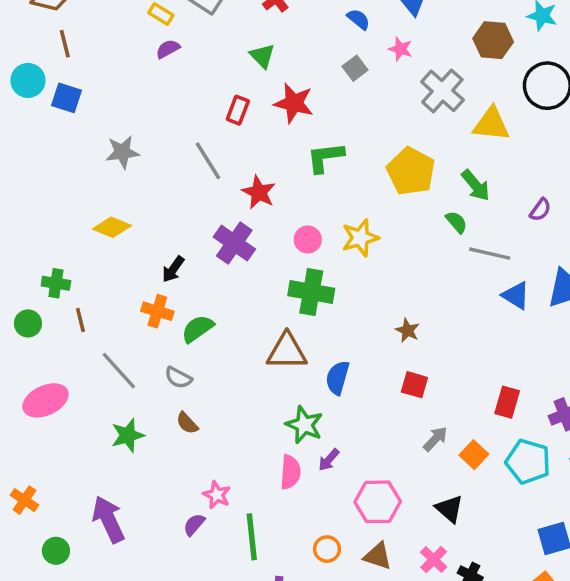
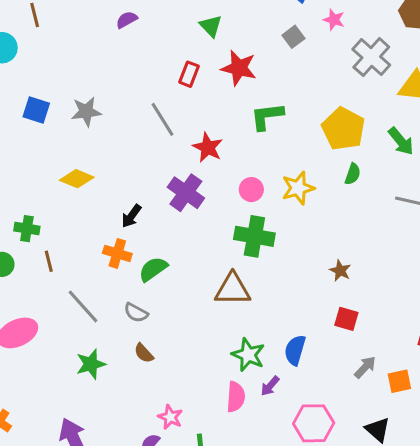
blue square: (66, 98) -> (36, 110), moved
green semicircle: (456, 222) -> (353, 174), moved, turned 60
blue semicircle: (337, 378) -> (295, 350), moved
orange square: (474, 455) -> (399, 381), turned 35

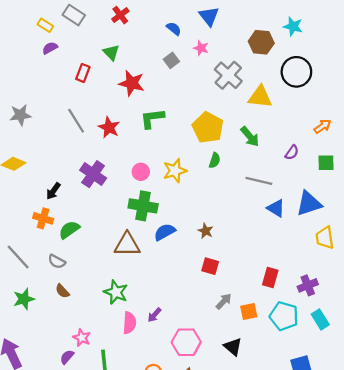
red rectangle: (189, 74) -> (83, 73), moved
red star: (208, 147) -> (109, 128), moved
blue semicircle: (295, 350) -> (165, 232), moved, turned 45
green star: (248, 355) -> (116, 292), moved

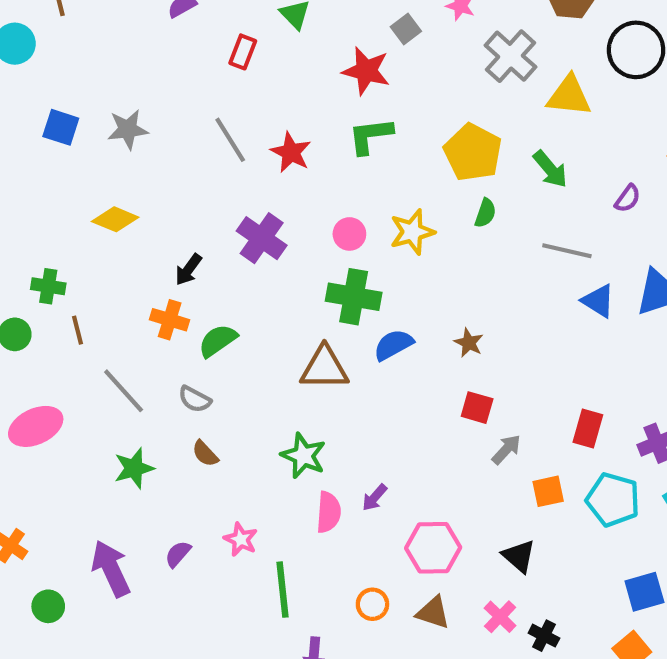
red star: (132, 83) -> (366, 71), moved
gray arrow: (224, 301) -> (506, 449), moved
purple semicircle: (67, 357) -> (178, 554), moved

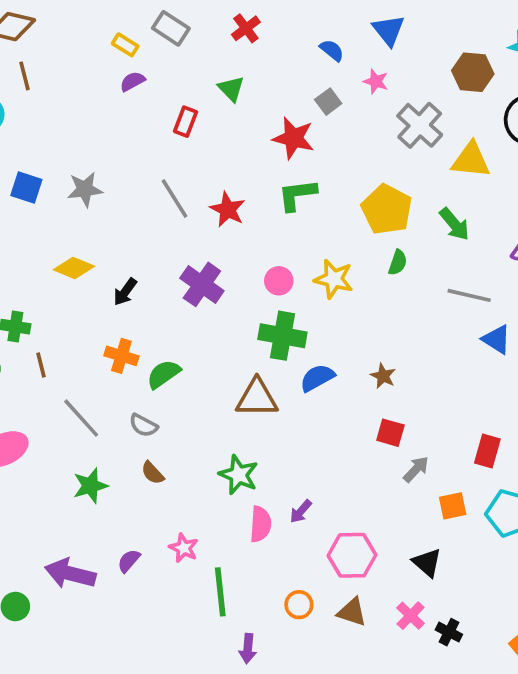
yellow star: (412, 232) -> (334, 279), turned 30
black arrow: (188, 270) -> (125, 292), moved
purple arrow: (111, 569) -> (70, 574), turned -51

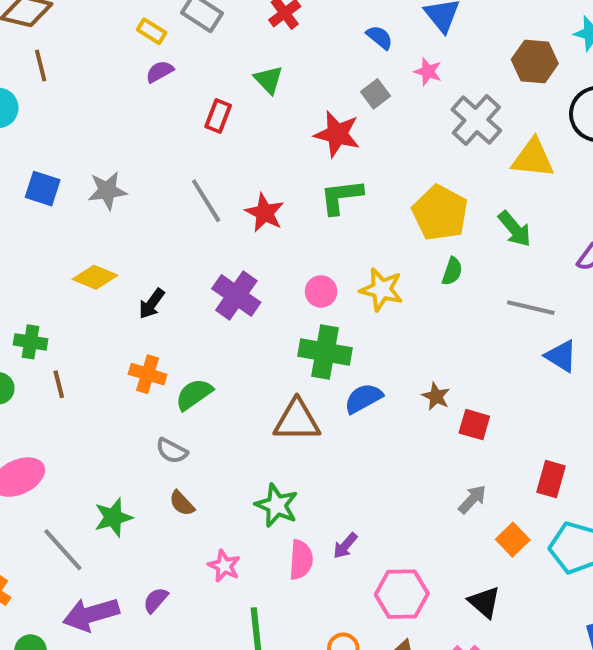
gray line: (81, 418) -> (63, 550), moved
red square: (390, 433) -> (474, 425), moved
orange square: (453, 506) -> (513, 540), turned -32
pink star: (184, 548) -> (224, 566), moved
purple arrow: (70, 574) -> (91, 614), turned -30

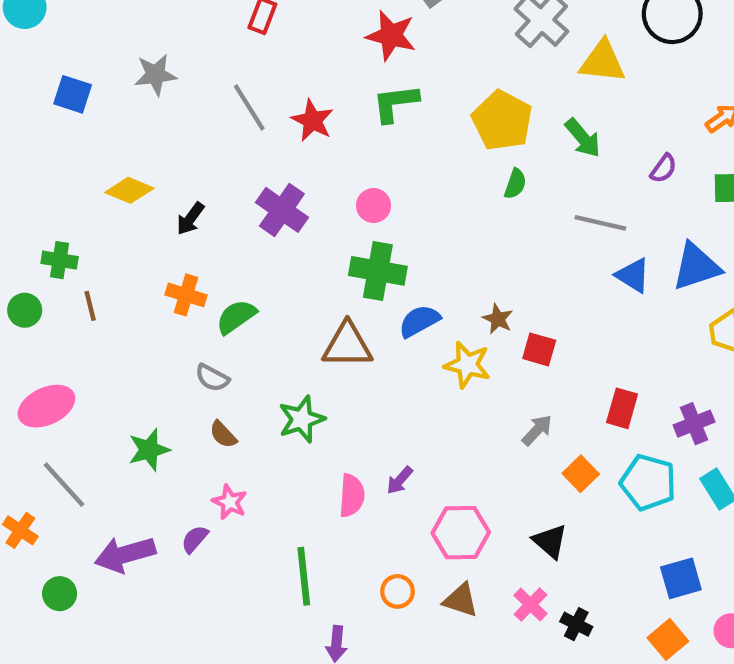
gray star: (107, 191) -> (155, 75), moved
yellow star: (382, 289) -> (467, 365), moved
green star: (277, 505) -> (302, 419), moved, turned 30
gray line: (63, 550) -> (64, 485), moved
pink star: (224, 566) -> (230, 502), moved

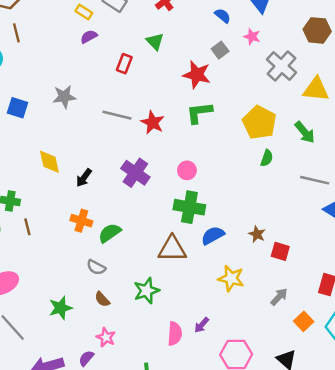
gray line: (249, 107) -> (117, 115), turned -44
yellow diamond: (129, 190) -> (49, 162), turned 55
yellow star: (467, 365) -> (231, 278), moved

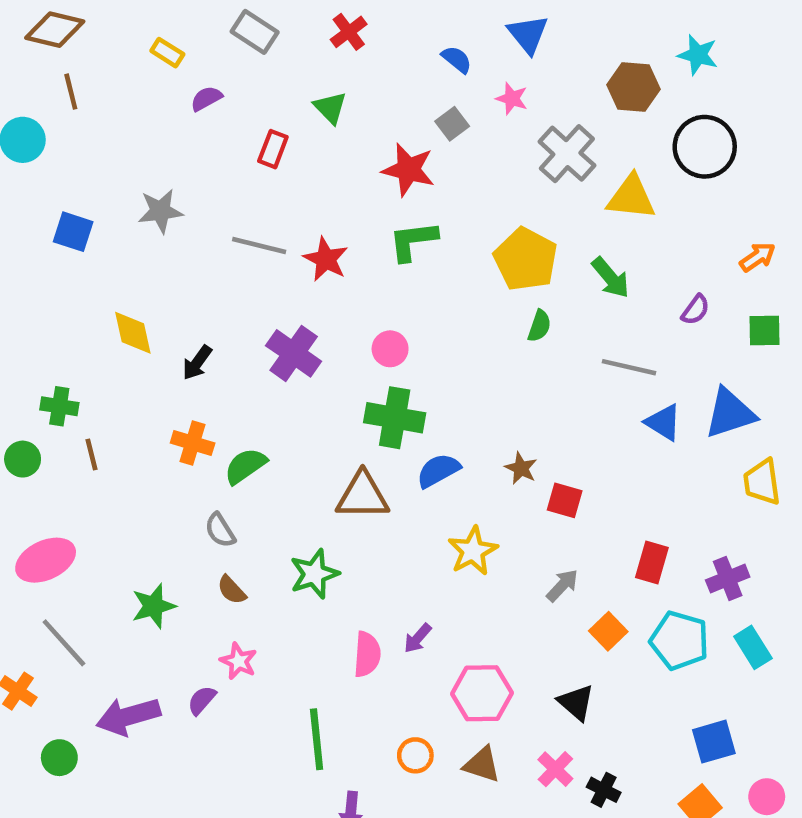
yellow rectangle: (84, 12) -> (167, 53), moved
gray semicircle: (96, 267) -> (220, 530), turned 30
yellow star: (231, 278) -> (473, 551), turned 30

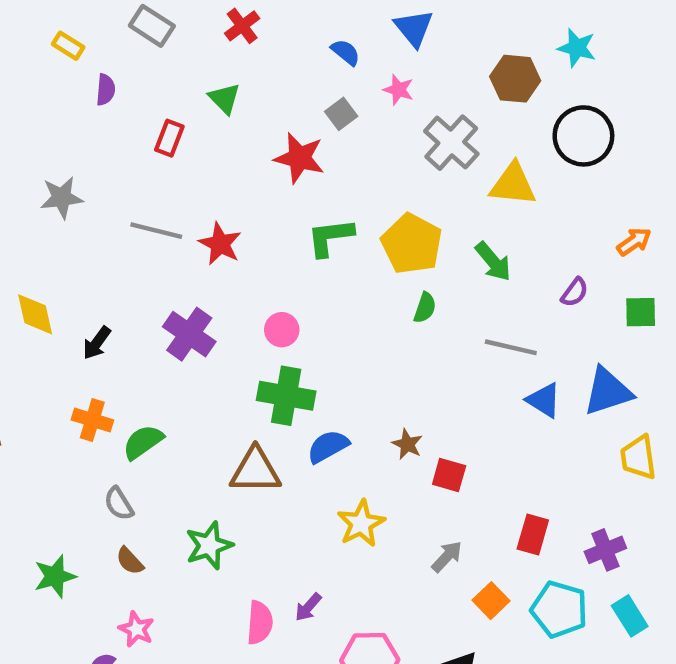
purple semicircle: (206, 98) -> (106, 90), turned 124
green L-shape: (413, 241) -> (330, 237), moved

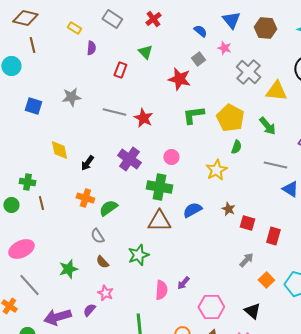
brown hexagon: (515, 79) -> (265, 28), moved
green cross: (286, 396) -> (159, 187), moved
yellow star: (361, 523) -> (216, 170), moved
red rectangle: (533, 535) -> (273, 236), moved

